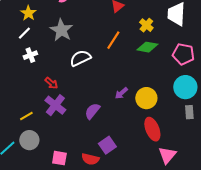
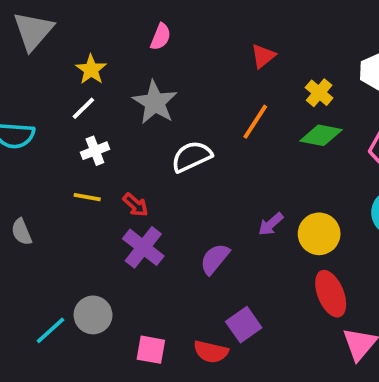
yellow line: (26, 116) -> (87, 197), moved, turned 40

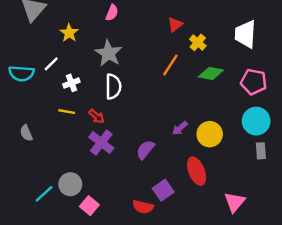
yellow cross: (319, 93) -> (198, 42), moved
white line: (83, 108) -> (51, 64), moved
white semicircle: (192, 157) -> (113, 87), moved, turned 115
red ellipse: (331, 294) -> (197, 171), moved
pink square: (151, 350) -> (89, 206), moved, turned 30

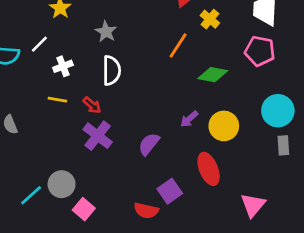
gray star: (108, 53) -> (106, 32), size x0.7
green diamond: (211, 73) -> (213, 75), moved
pink pentagon: (254, 82) -> (260, 51), moved

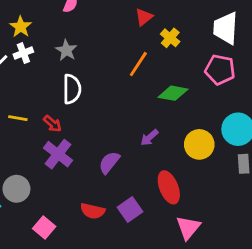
white cross: (63, 66) -> (23, 53), moved
yellow circle: (224, 126) -> (199, 144), moved
gray circle: (62, 184) -> (16, 189), moved
pink triangle: (253, 205) -> (188, 228), moved
red semicircle: (146, 211) -> (93, 211), moved

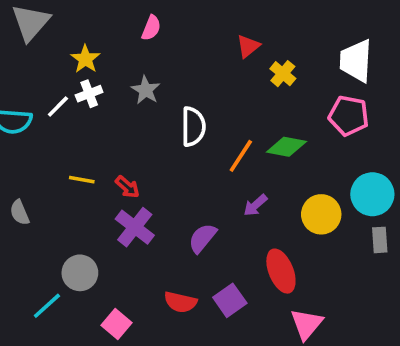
orange line: (138, 64) -> (241, 156), moved
white semicircle: (72, 89) -> (193, 127), moved

